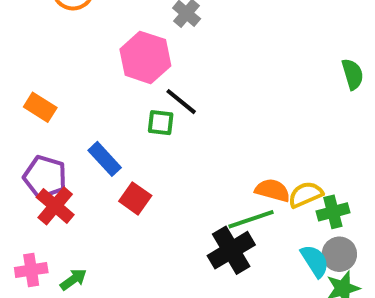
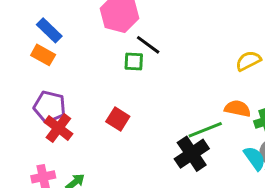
blue rectangle: (105, 159) -> (49, 30), moved
orange semicircle: (272, 190) -> (238, 109), moved
yellow semicircle: (306, 195) -> (248, 61), moved

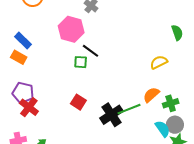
orange semicircle: (238, 109) -> (151, 95), turned -54
red square: (118, 119) -> (78, 102), moved
black cross: (192, 154) -> (112, 115), moved

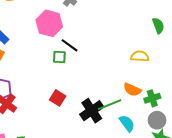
yellow semicircle: (159, 62) -> (140, 56), turned 30
orange semicircle: (151, 95) -> (132, 90), turned -114
cyan semicircle: (163, 129) -> (127, 123), moved

